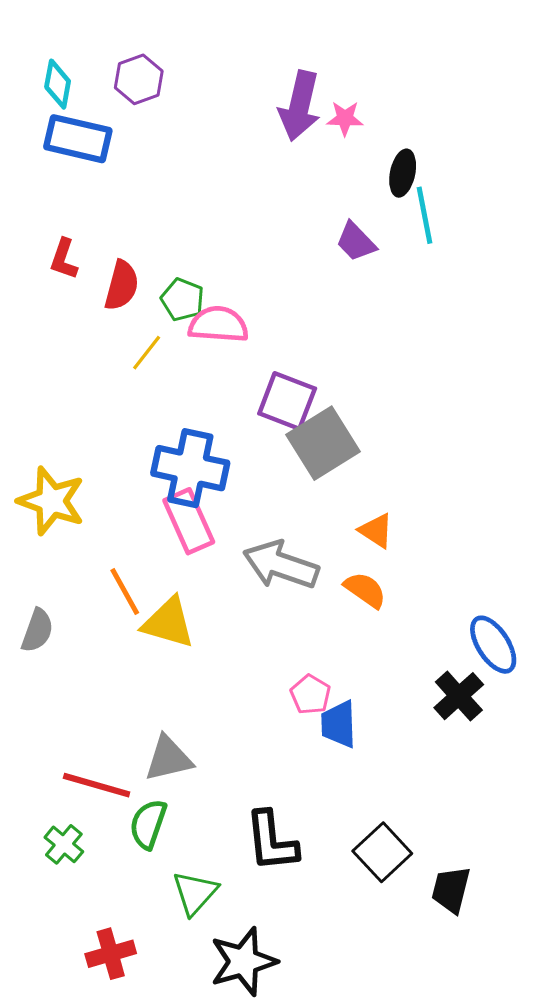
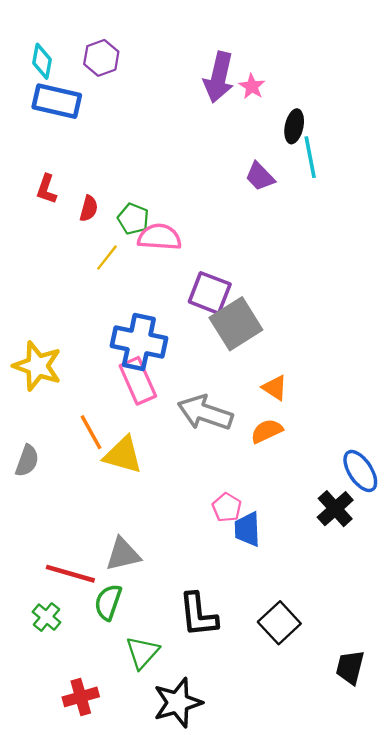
pink star: (345, 118) -> (252, 86), turned 30
red semicircle: (122, 285) -> (89, 208), size x0.7
orange semicircle: (365, 590) -> (267, 431), turned -60
black trapezoid: (451, 890) -> (350, 667), moved

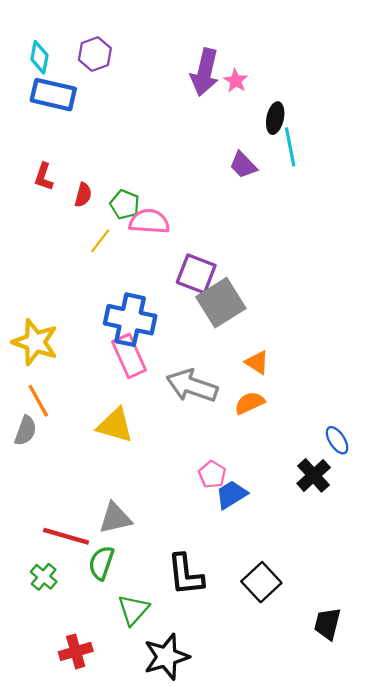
orange line: (91, 432) -> (38, 401), moved
blue ellipse: (360, 471) -> (337, 440), size x0.7
blue trapezoid: (247, 529) -> (231, 495), turned 60

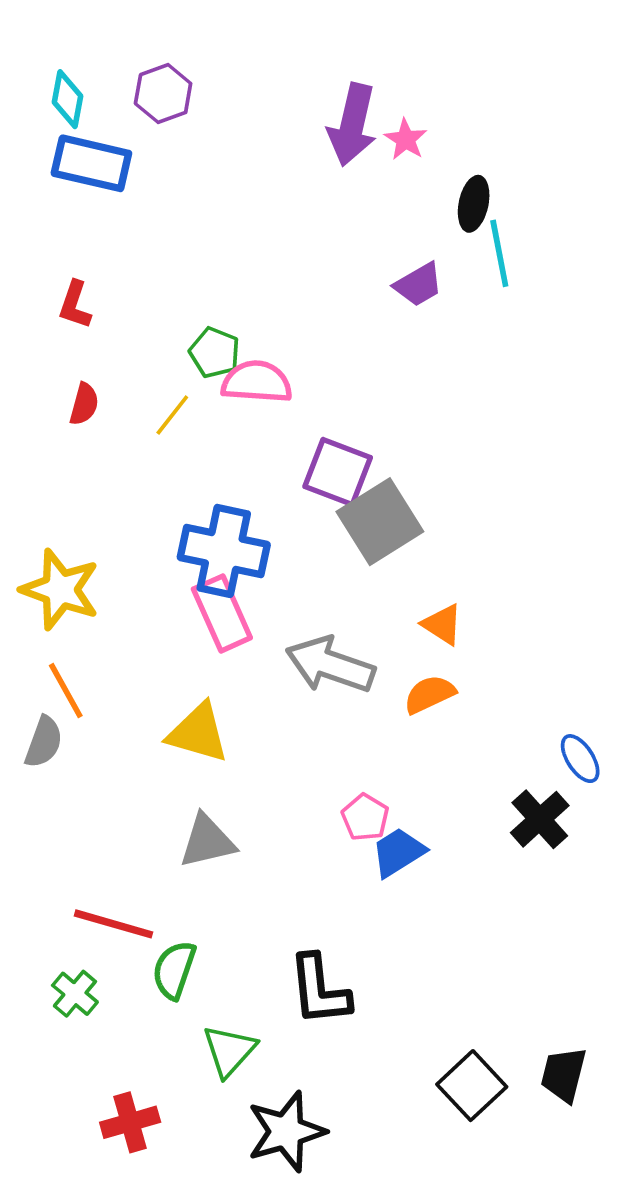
purple trapezoid: (243, 165) -> (418, 285), turned -76
red semicircle: (83, 195) -> (84, 404), moved
gray triangle: (115, 518) -> (207, 841), moved
black square: (261, 582) -> (472, 1086), moved

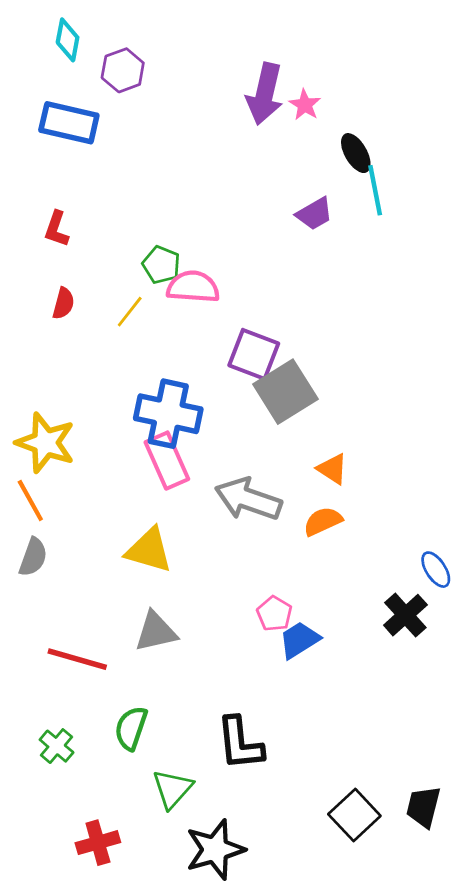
cyan diamond: (68, 99) -> (68, 40), moved
black ellipse: (474, 204) -> (356, 153), turned -42
orange line: (66, 691) -> (30, 501), moved
red line: (114, 924) -> (77, 659), moved

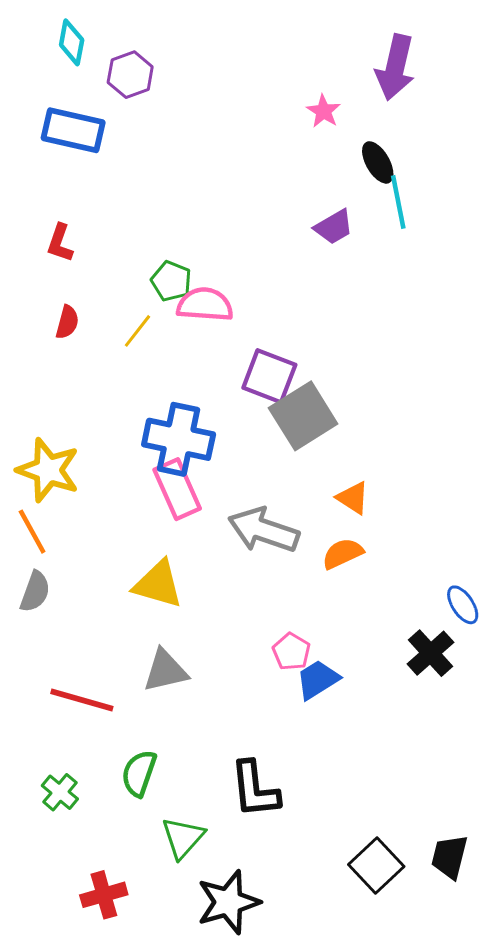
purple arrow: (265, 94) -> (395, 67), moved

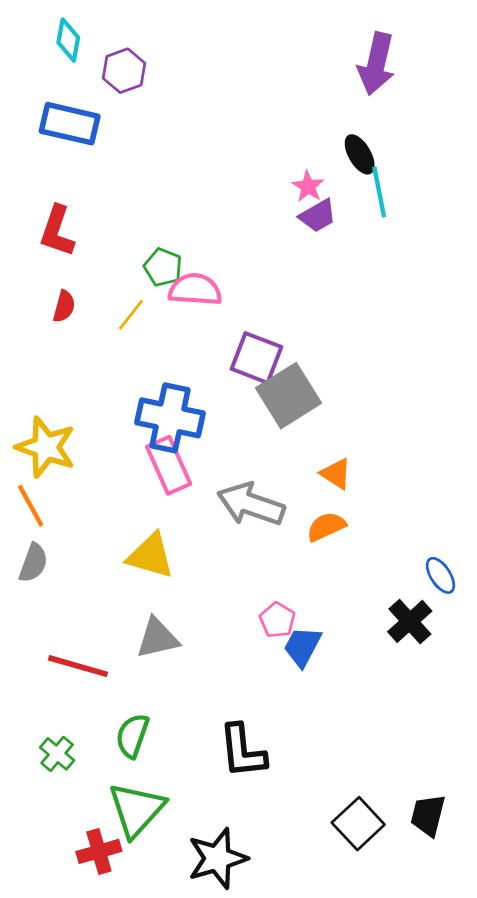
pink star: (324, 111) -> (308, 186), moved
red L-shape: (60, 243) -> (57, 231), size x1.4
blue trapezoid: (318, 680) -> (302, 647), turned -30
green triangle: (183, 838) -> (137, 810), moved, size x1.4

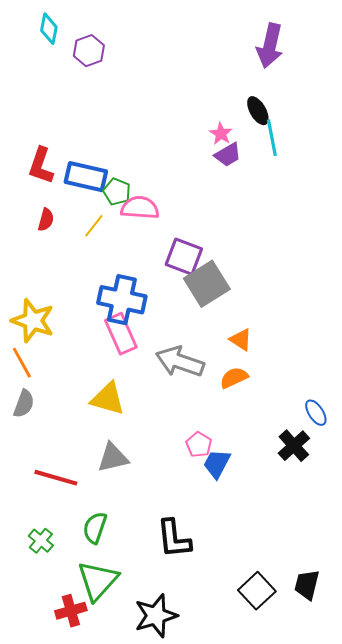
blue rectangle: (70, 124) -> (86, 177), moved

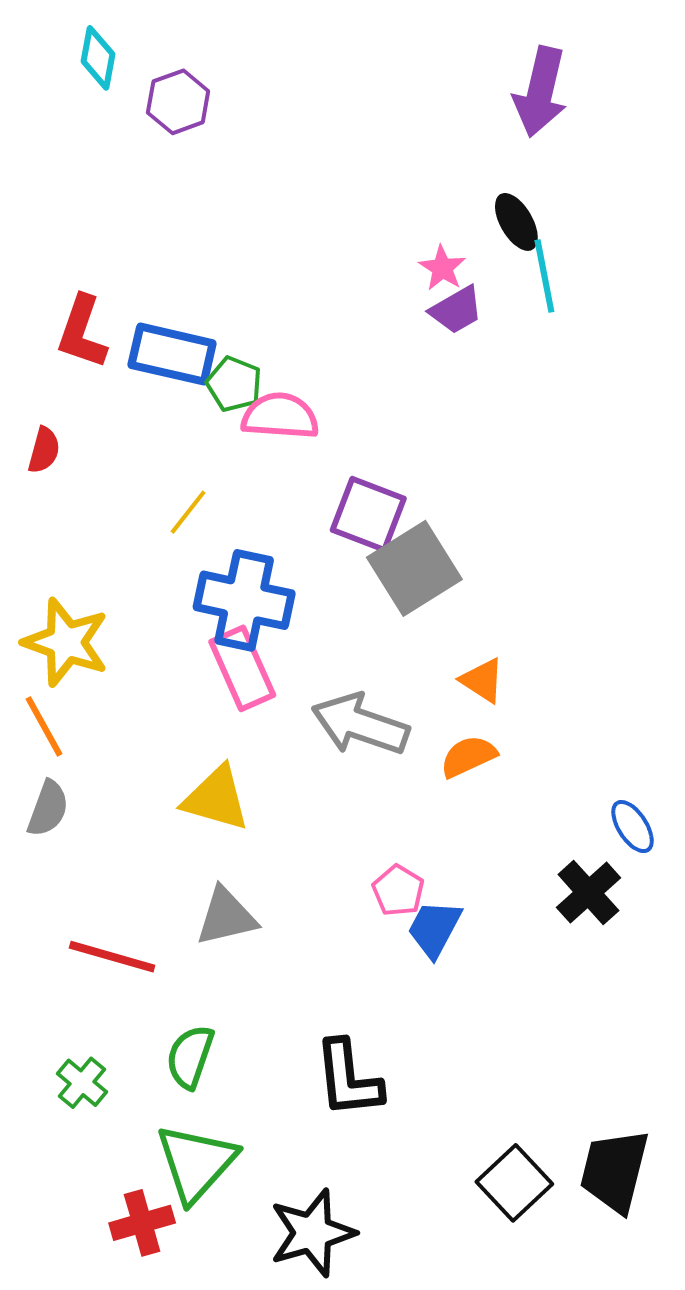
red semicircle: (46, 220) -> (44, 450), moved
yellow line: (94, 226) -> (188, 512), moved
black trapezoid: (307, 585) -> (614, 1171), size x1.4

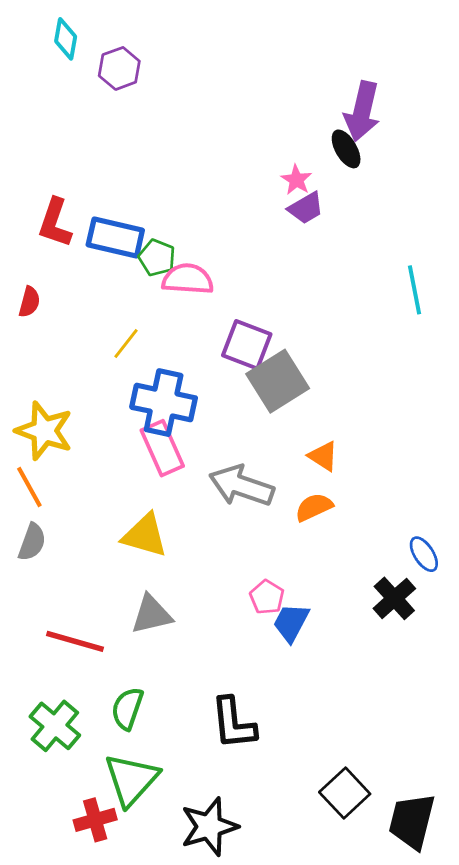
purple arrow: (540, 92) -> (362, 111), moved
cyan line: (544, 276) -> (414, 290), moved
green cross: (82, 1083) -> (55, 726), size x1.5
black trapezoid: (614, 1171) -> (412, 821), moved

